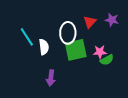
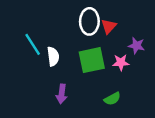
purple star: (112, 20) -> (136, 46), moved
white ellipse: (68, 33) -> (89, 21), moved
green semicircle: (107, 60) -> (112, 99), moved

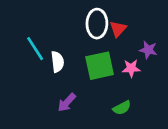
purple arrow: (62, 94) -> (67, 103), turned 36

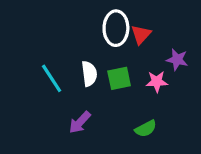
cyan line: (35, 49) -> (52, 78), moved
white semicircle: (57, 62) -> (89, 74), moved
green square: (100, 66) -> (119, 78), size x0.7

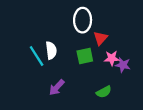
red triangle: (141, 34) -> (100, 38), moved
purple star: (177, 60) -> (123, 65), moved
white semicircle: (89, 74) -> (51, 50), moved

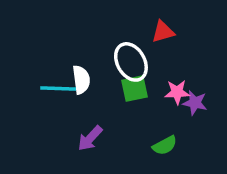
white ellipse: (83, 20) -> (131, 62), moved, turned -30
red triangle: (100, 38) -> (163, 32), moved, turned 32
cyan line: (37, 56) -> (58, 89), turned -55

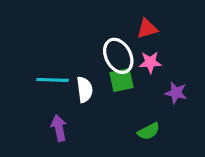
white semicircle: (81, 80) -> (85, 90), moved
pink star: (177, 92) -> (150, 62), moved
purple arrow: (90, 138) -> (59, 128), moved, turned 125

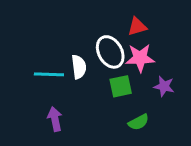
pink star: (150, 62) -> (140, 58), size x1.4
green square: (121, 80) -> (121, 86), moved
white semicircle: (85, 90) -> (79, 67), moved

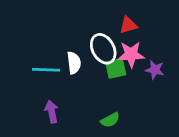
green square: (121, 86) -> (116, 68), moved
purple star: (164, 86) -> (155, 70), moved
green semicircle: (139, 122) -> (110, 120), moved

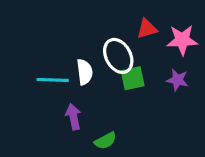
pink star: (131, 54) -> (182, 40), moved
purple arrow: (52, 112) -> (73, 117), moved
green semicircle: (110, 120) -> (105, 141), moved

